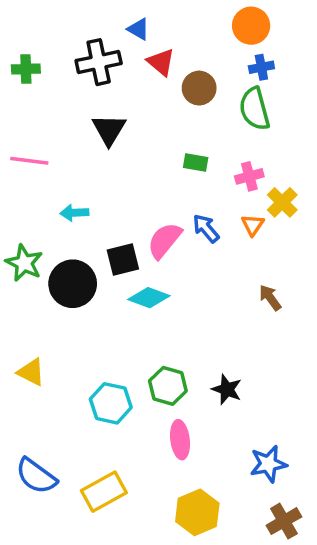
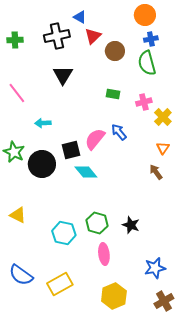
red triangle: (161, 62) -> (93, 36), turned 36
pink line: (29, 161) -> (17, 93), turned 45
orange triangle: (253, 225) -> (163, 148), moved
cyan diamond: (149, 298) -> (86, 172), turned 30

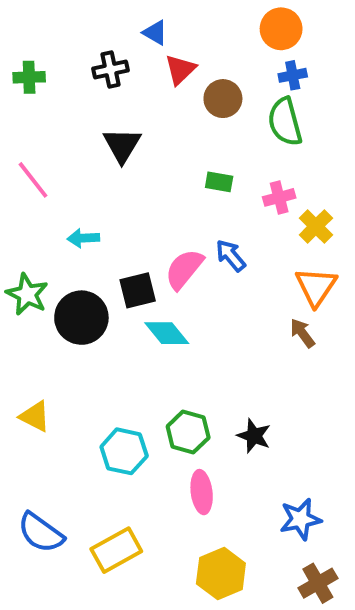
black cross: (57, 36) -> (110, 69), size x0.7
orange triangle: (163, 148) -> (316, 287), size x1.6

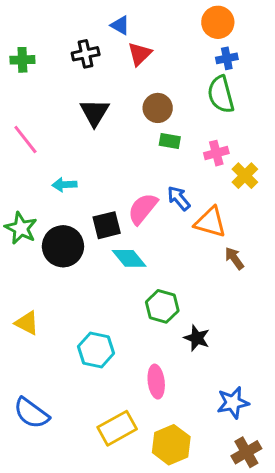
brown circle: (223, 99) -> (158, 108), moved
orange triangle: (316, 287) -> (210, 222), moved, turned -48
green hexagon: (188, 432) -> (162, 306), moved
yellow rectangle: (116, 550) -> (117, 428), moved

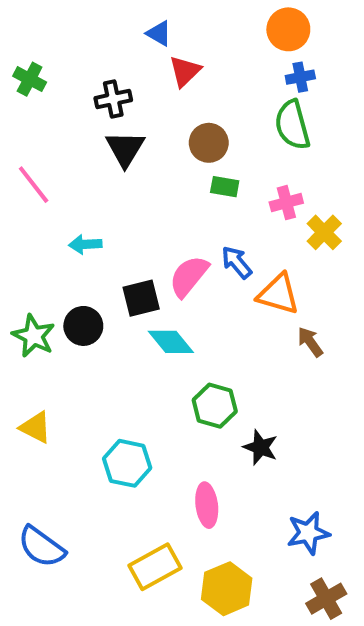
black cross: (86, 54) -> (113, 99), moved
green cross: (22, 60) -> (30, 79), turned 30
green star: (21, 228) -> (34, 336), moved
black circle: (63, 246) -> (83, 326), size x0.7

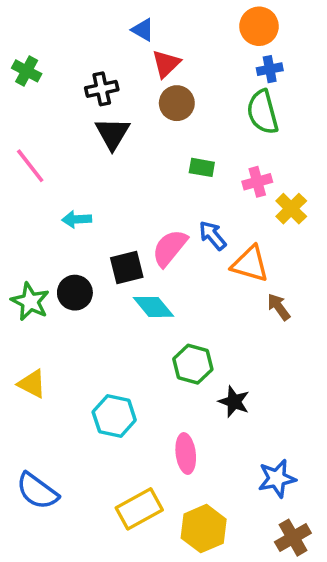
brown circle: (209, 143) -> (177, 103), moved

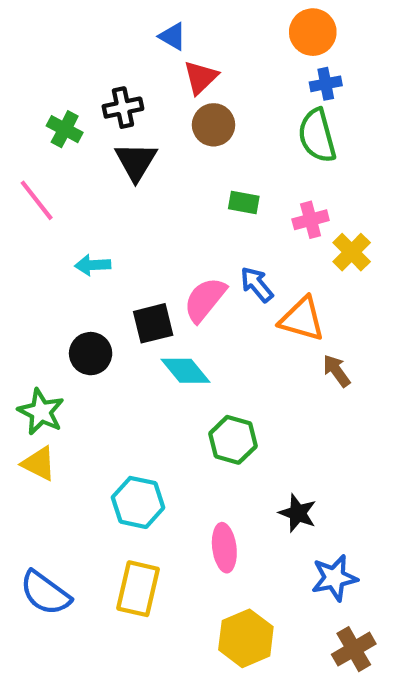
green cross: (27, 71) -> (65, 129), moved
green star: (30, 302) -> (41, 412), moved
black star: (234, 402) -> (298, 513), moved
yellow rectangle: (139, 509) -> (138, 589), moved, turned -48

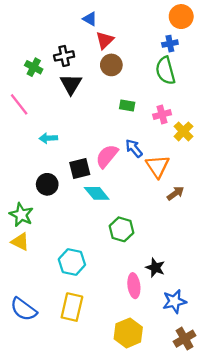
orange circle: (313, 32) -> (181, 17), moved
orange triangle: (302, 319) -> (158, 166), turned 40
brown arrow: (337, 371) -> (176, 193), turned 90
pink ellipse: (224, 548) -> (134, 286), moved

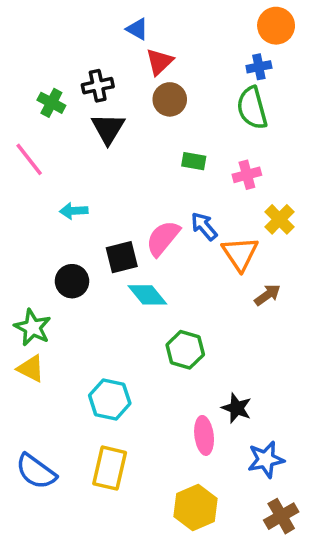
yellow cross: (183, 131) -> (279, 219), moved

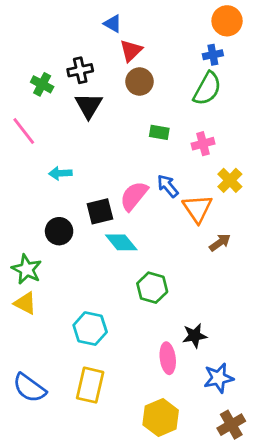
green semicircle: (252, 108) -> (207, 89), turned -136
black star: (237, 408) -> (195, 336), turned -30

